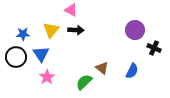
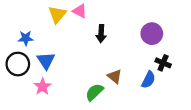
yellow triangle: (51, 30) -> (57, 14), moved
black arrow: (76, 30) -> (101, 34), moved, turned 91
black cross: (154, 48) -> (163, 63), moved
pink star: (47, 77) -> (43, 87), moved

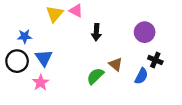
brown triangle: (115, 76) -> (116, 64), moved
green semicircle: (94, 92) -> (95, 76), moved

